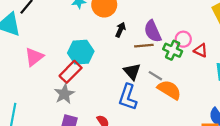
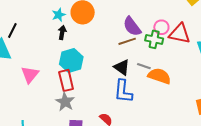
black arrow: (120, 30) -> (62, 32), moved
red triangle: (201, 50) -> (180, 34), size x1.6
red rectangle: (71, 72) -> (66, 80), turned -45

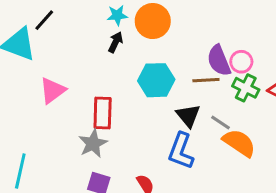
pink circle: (161, 27) -> (241, 62), moved
cyan hexagon: (71, 60) -> (156, 80), moved

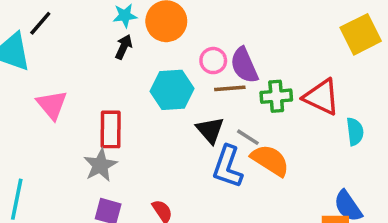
pink circle: (241, 62) -> (213, 61), moved
green cross: (246, 88) -> (276, 96), turned -30
pink triangle: (53, 90) -> (52, 105), turned -32
blue L-shape: (181, 151) -> (228, 167), moved

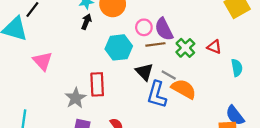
green cross: (276, 96) -> (185, 48), turned -36
red triangle: (322, 97) -> (214, 47), size x0.6
red rectangle: (111, 129) -> (97, 84), moved

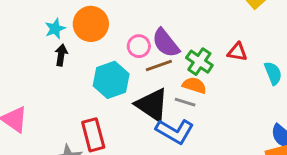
black triangle: (144, 72) -> (152, 105), size x1.4
orange semicircle: (184, 89) -> (194, 85), moved, size x0.7
blue L-shape: (157, 95) -> (175, 131), turned -64

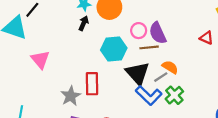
red triangle: (237, 52) -> (206, 38), moved
green cross: (199, 62) -> (174, 95), moved
gray line: (185, 102) -> (161, 77), turned -64

